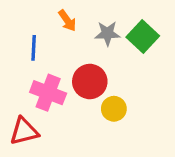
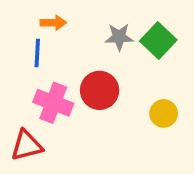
orange arrow: (67, 21) -> (53, 23), moved, turned -55
yellow circle: (114, 109) -> (164, 113), moved

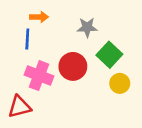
green square: (158, 40) -> (109, 55), moved

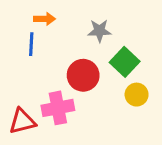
pink cross: (39, 76) -> (58, 108), moved, turned -32

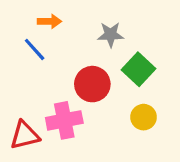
blue line: (31, 44) -> (35, 49), turned -45
yellow circle: (137, 95) -> (144, 117), moved

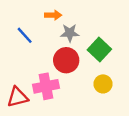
orange arrow: (49, 21) -> (53, 15), moved
gray star: (111, 35) -> (70, 33), moved

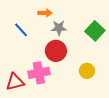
green square: (99, 50) -> (95, 31), moved

